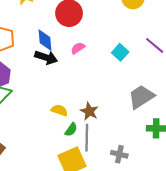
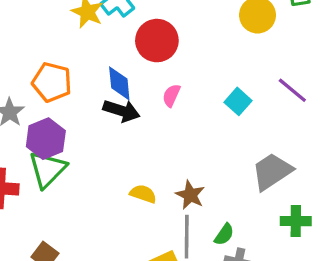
pink semicircle: (78, 48) -> (171, 95), turned -32
green semicircle: (71, 130) -> (224, 234), moved

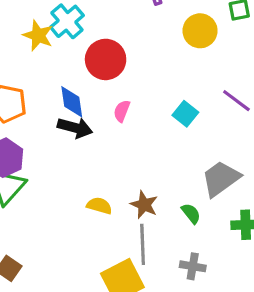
green semicircle: (224, 234) -> (191, 213), moved, turned -70

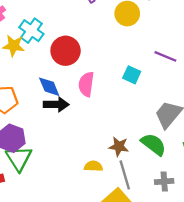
pink semicircle: (122, 111) -> (86, 84), size x1.5
yellow semicircle: (99, 206) -> (93, 166), moved
green semicircle: (191, 213) -> (154, 144), size x1.6

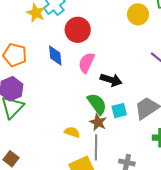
cyan square: (132, 75) -> (119, 111), moved, turned 35
black arrow: (56, 104) -> (111, 80), moved
green semicircle: (154, 144) -> (97, 104), moved

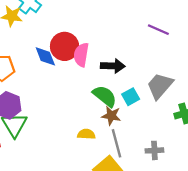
red circle: (78, 30) -> (65, 46), moved

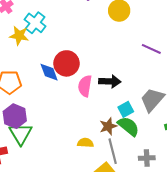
pink semicircle: (81, 55) -> (85, 86), moved
green semicircle: (105, 96) -> (128, 126), moved
brown star: (111, 116) -> (108, 126), turned -30

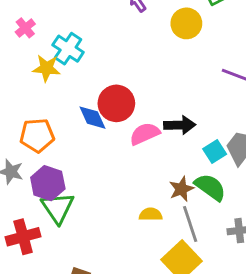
pink semicircle: (85, 86) -> (145, 134), turned 60
cyan square: (126, 109) -> (215, 151), moved

